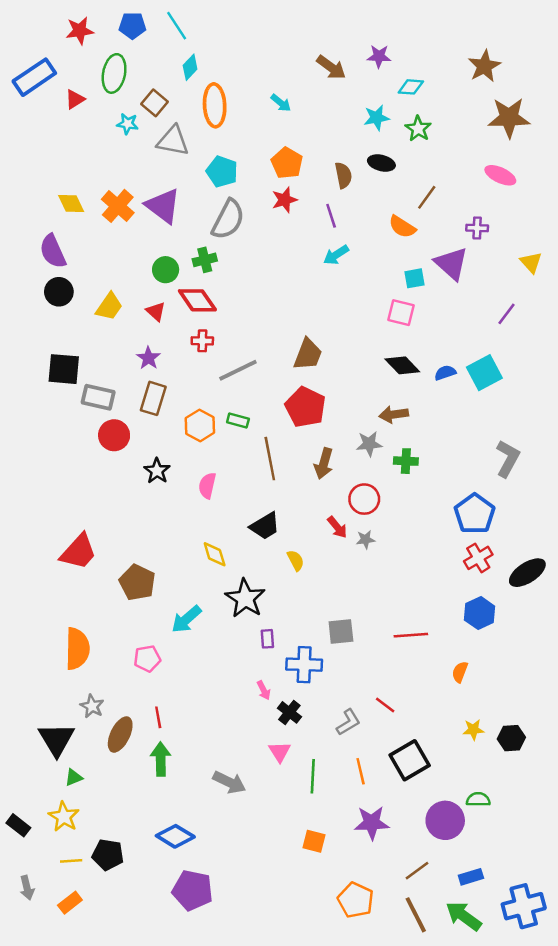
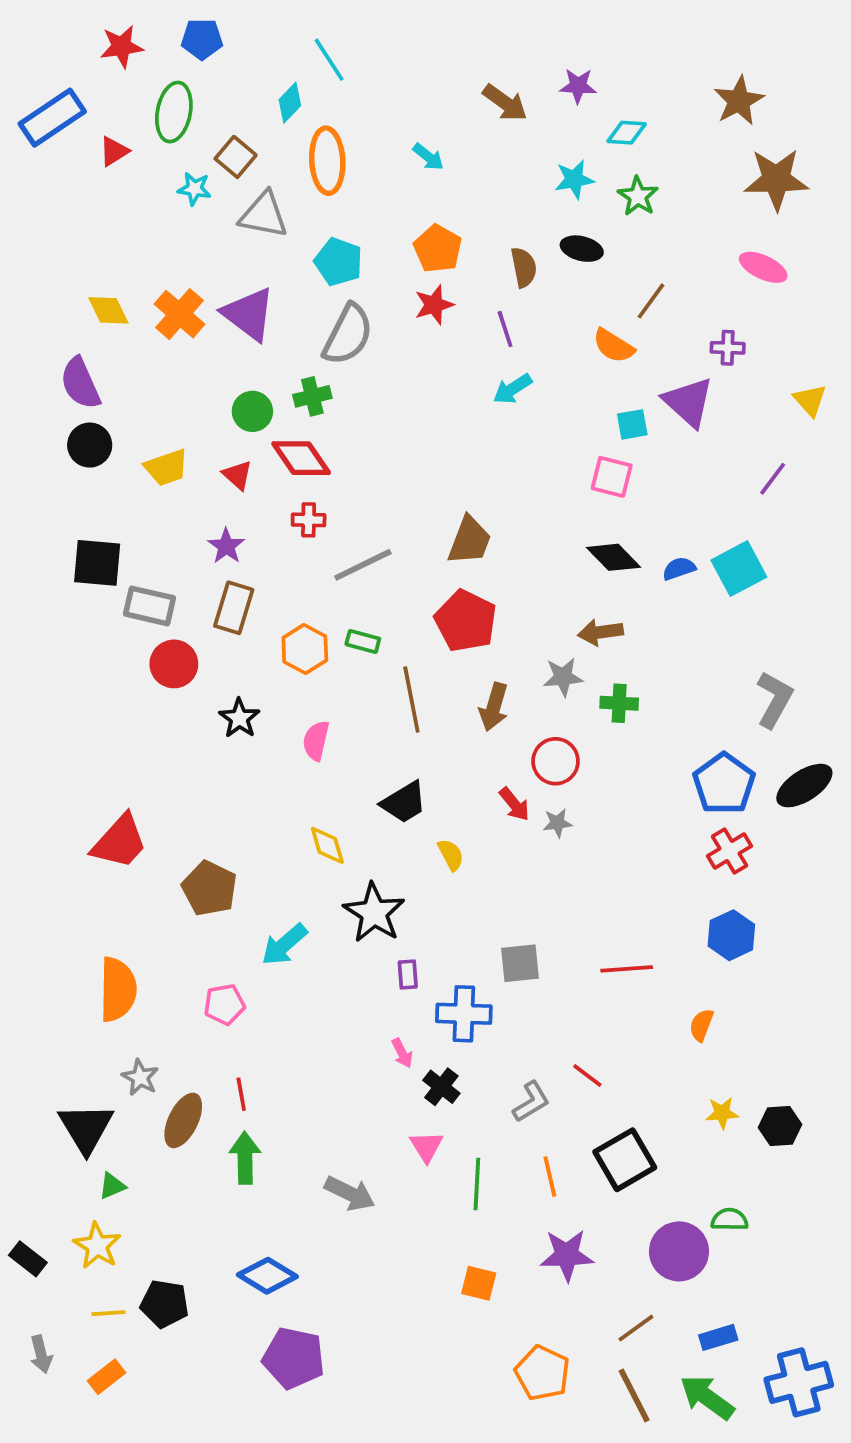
cyan line: (177, 26) -> (329, 60), moved
yellow trapezoid: (109, 306) -> (166, 467), turned 36
black ellipse: (527, 573) -> (804, 786), moved

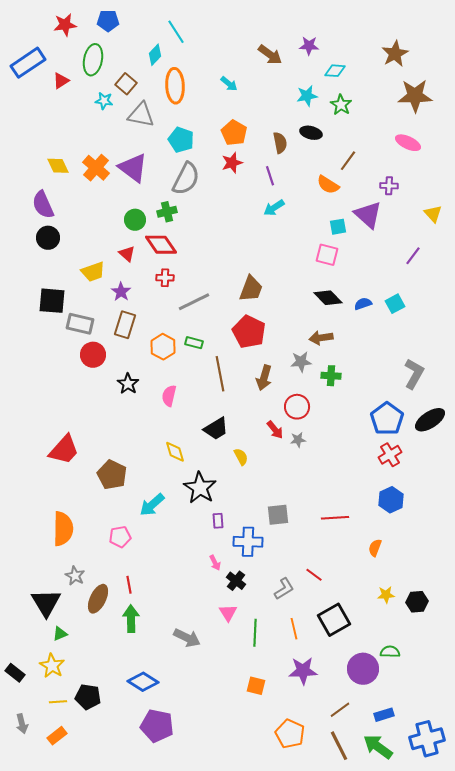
yellow trapezoid: (166, 467) -> (93, 272), moved
cyan square: (739, 569) -> (395, 304), size x0.7

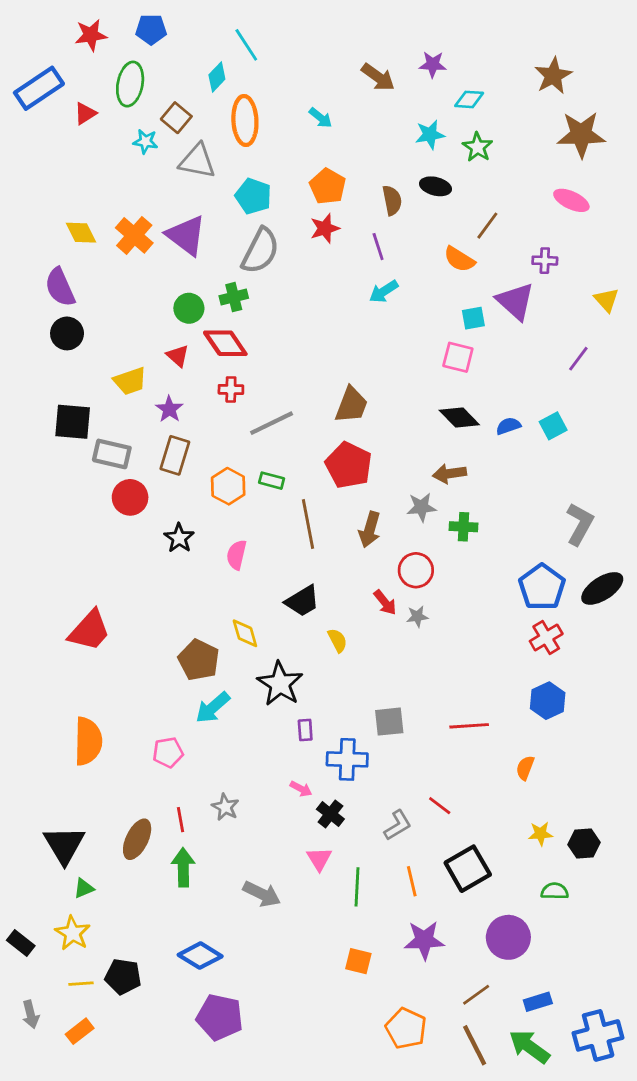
brown pentagon: (112, 475) -> (199, 660), moved
pink arrow: (215, 563) -> (301, 789), turned -35
gray star: (75, 576) -> (225, 807), moved
green semicircle: (390, 652) -> (555, 891), moved

